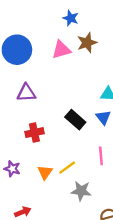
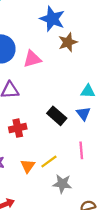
blue star: (71, 18) -> (52, 19), size x1.6
pink triangle: (61, 50) -> (32, 59), moved

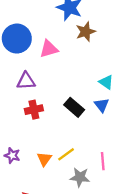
cyan triangle: (88, 91) -> (106, 82), turned 32
red cross: (18, 128) -> (34, 110), moved
pink line: (81, 150) -> (103, 161), moved

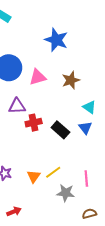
brown star: (86, 32) -> (71, 80), moved
red cross: (34, 110) -> (34, 123), moved

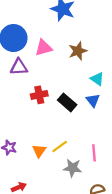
purple triangle: (17, 106) -> (19, 67), moved

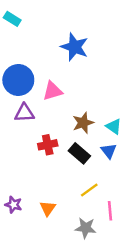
brown star: (78, 51) -> (83, 123), moved
yellow line: (60, 146) -> (89, 190), moved

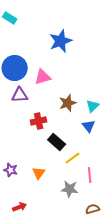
blue star: (75, 47) -> (61, 41), turned 30
cyan triangle: (114, 126) -> (93, 106), turned 40
black rectangle: (79, 153) -> (57, 142), moved

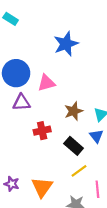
black rectangle: (57, 142) -> (74, 146), moved
orange triangle: (39, 173) -> (42, 187), size x1.5

